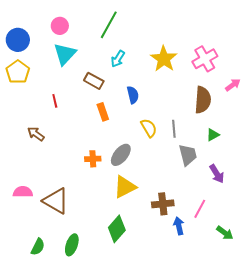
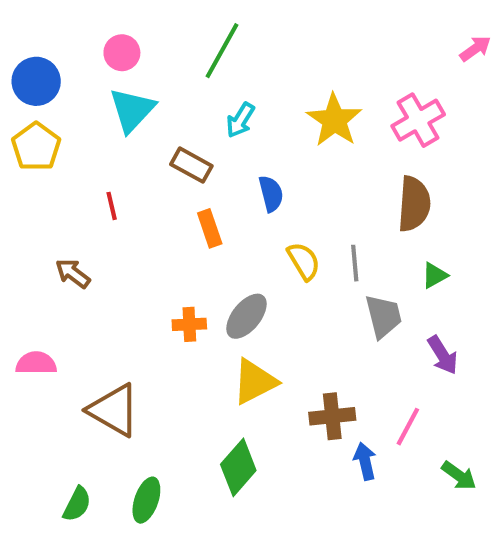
pink arrow: (233, 85) -> (475, 49), moved
pink semicircle: (23, 192) -> (36, 363), moved

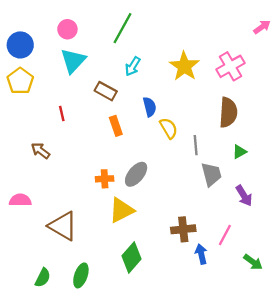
yellow semicircle: (304, 261) -> (169, 128), moved
yellow triangle: (255, 382) -> (121, 210), moved

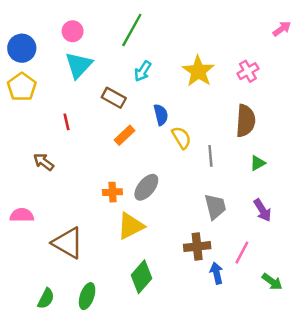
pink cross: (230, 66) -> (248, 71), size x0.7
orange rectangle: (116, 126) -> (125, 135), turned 66
gray trapezoid: (211, 174) -> (215, 207), moved

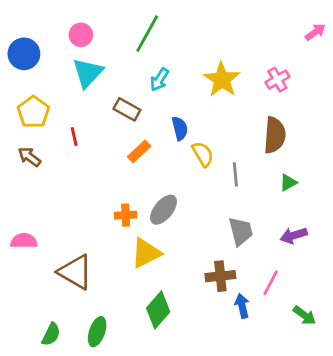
yellow pentagon: (22, 87) -> (33, 112), moved
brown arrow: (44, 162) -> (29, 157), moved
purple arrow: (262, 210) -> (294, 235), turned 105

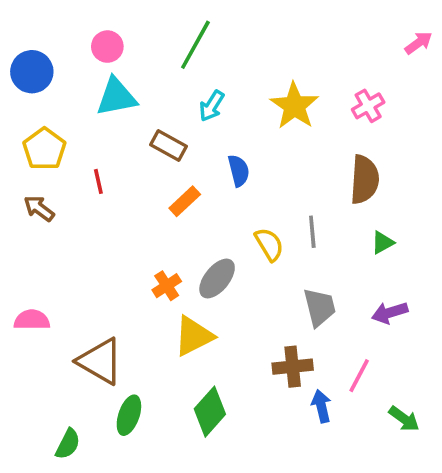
cyan triangle: (88, 73) -> (116, 97), turned 36
yellow semicircle: (203, 154) -> (269, 244), moved
orange cross: (126, 215) -> (167, 286), turned -30
green ellipse: (97, 332) -> (129, 415), moved

